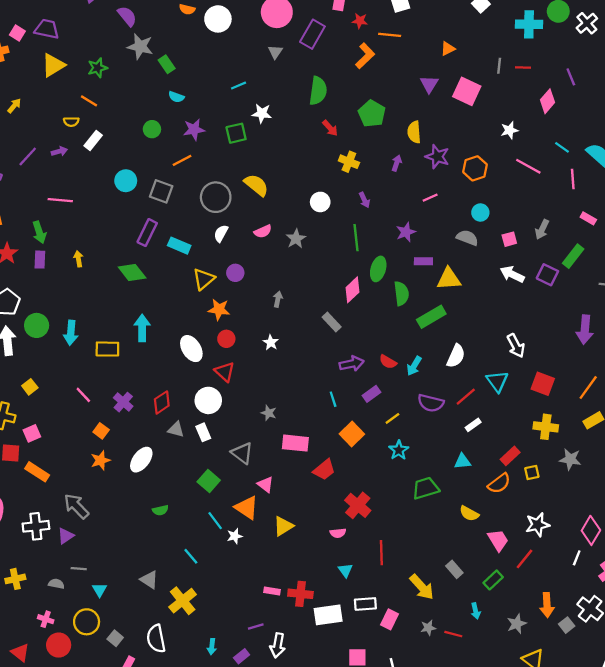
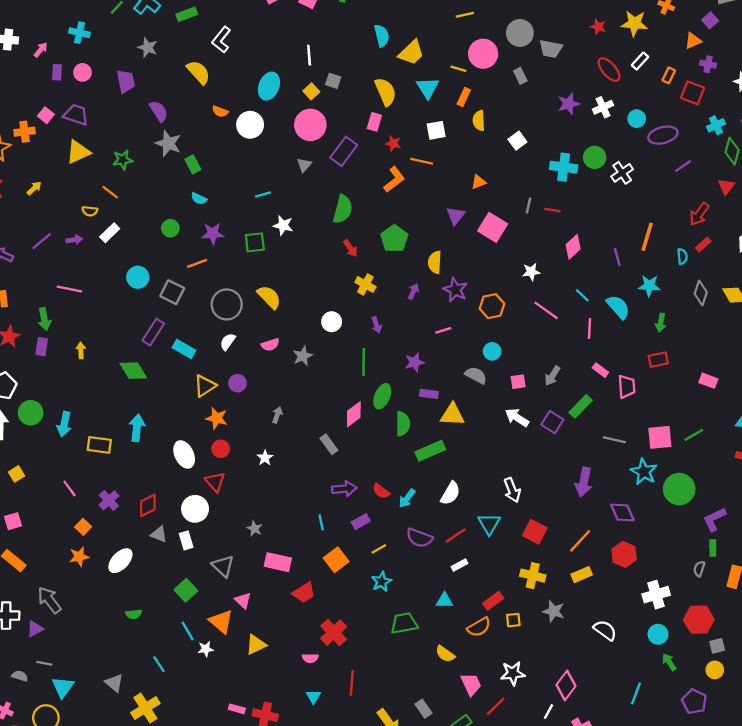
purple line: (571, 77) -> (617, 257), moved
cyan triangle: (100, 590) -> (63, 687), size x1.5

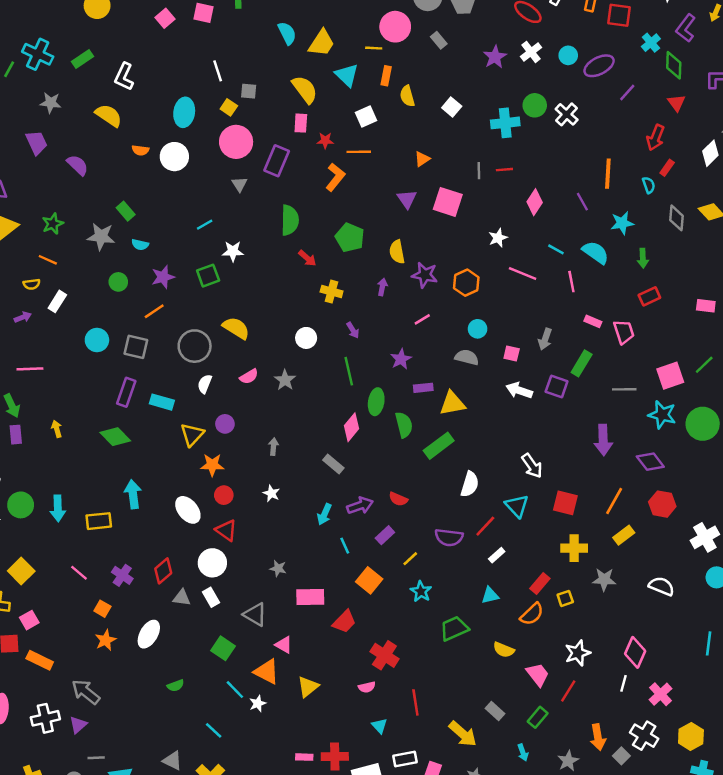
gray star: (168, 143) -> (101, 237), moved
pink square: (518, 382) -> (512, 354), turned 35
yellow square: (16, 474) -> (21, 571), size x1.5
cyan arrow: (407, 498) -> (324, 514), moved

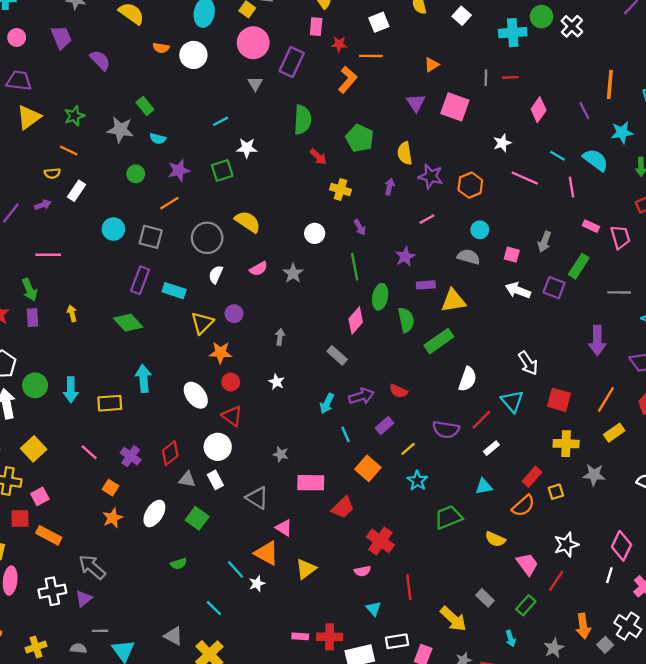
green square: (223, 648) -> (197, 518), moved

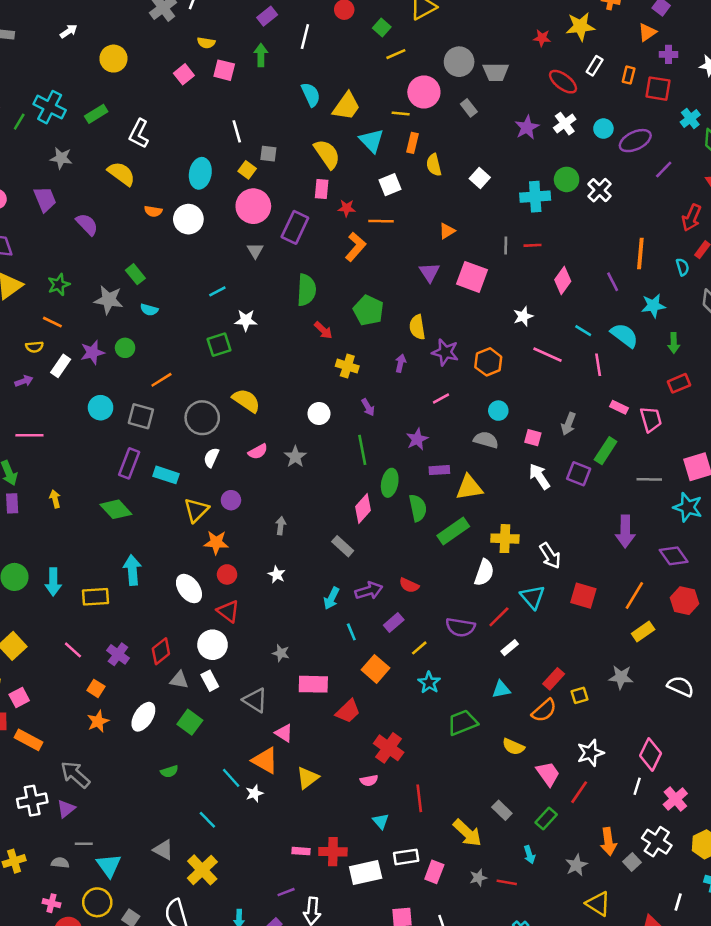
purple star: (179, 170) -> (92, 352), moved
white arrow: (518, 290) -> (539, 476), turned 35
yellow cross: (566, 444) -> (505, 539), moved

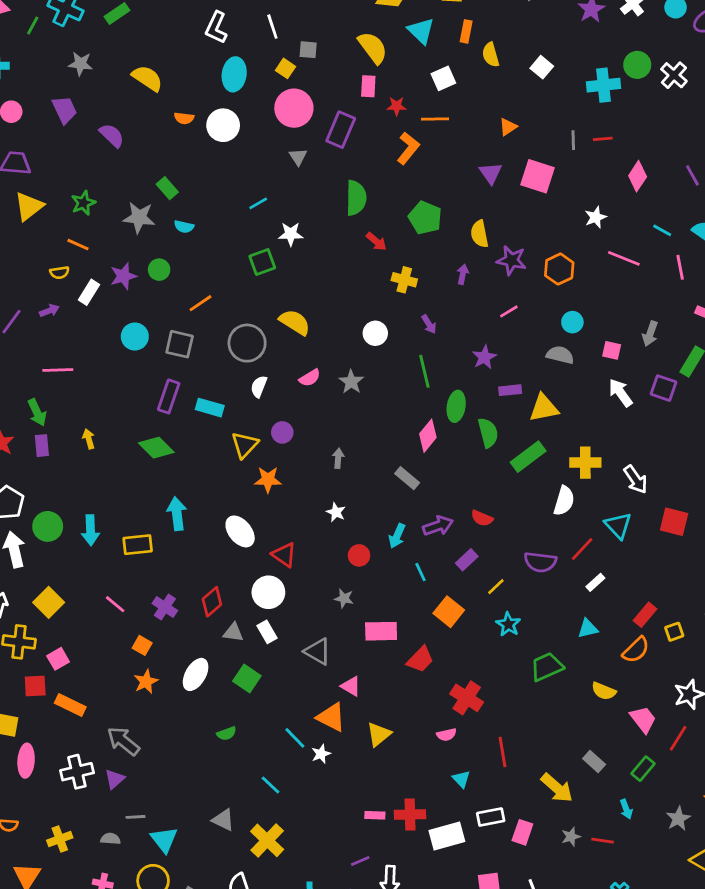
white L-shape: (139, 134) -> (216, 28), moved
red circle: (227, 574) -> (359, 555), moved

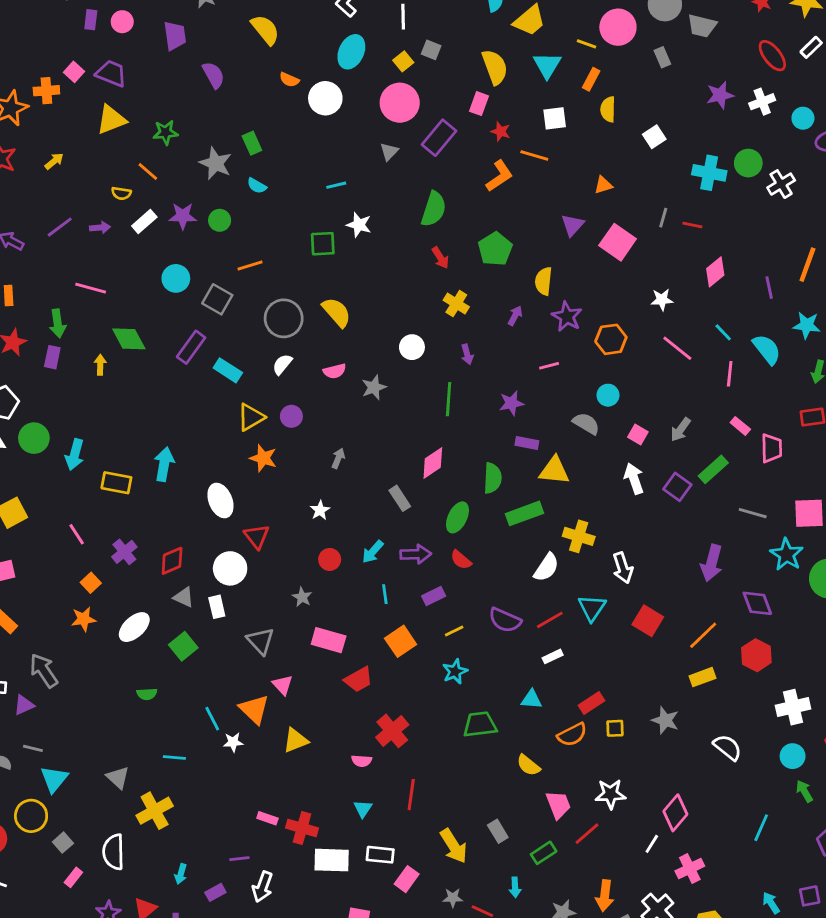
green ellipse: (456, 406) -> (457, 517), moved
green diamond: (156, 448) -> (129, 339), moved
cyan line: (270, 785) -> (174, 757), turned -55

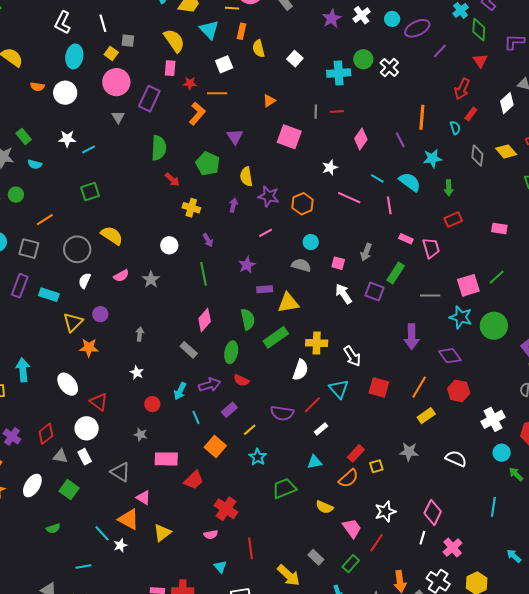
white star: (359, 225) -> (67, 139), moved
purple triangle: (573, 225) -> (235, 137), moved

